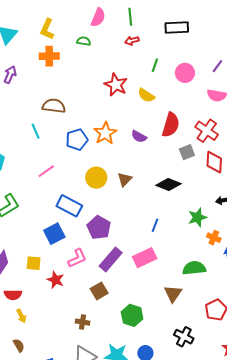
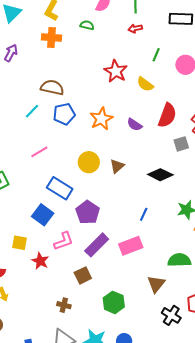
cyan line: (36, 131) -> (32, 111), turned 63
blue pentagon: (77, 140) -> (64, 114), moved
blue square: (54, 234) -> (43, 215), turned -30
black cross: (184, 337) -> (171, 315), moved

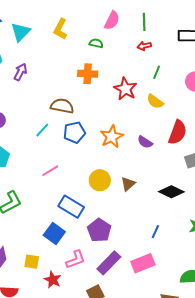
orange cross: (51, 37) -> (88, 74), moved
green line: (156, 55) -> (157, 72), moved

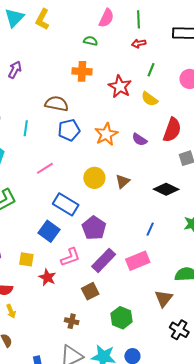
yellow L-shape: (60, 29) -> (42, 19), moved
cyan triangle: (20, 32) -> (14, 18), moved
cyan line: (42, 130) -> (26, 128), moved, turned -35

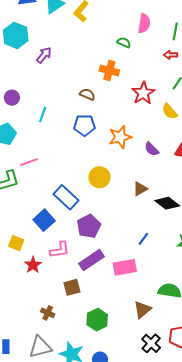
pink semicircle: (106, 18) -> (144, 23), turned -30
brown semicircle: (57, 104) -> (87, 94), moved, size x0.7
pink line: (45, 168) -> (29, 162), moved
brown triangle: (123, 181) -> (140, 189), moved

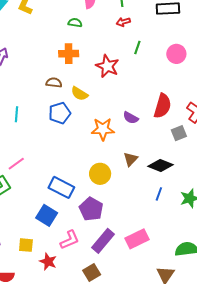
yellow semicircle: (170, 111) -> (79, 94), moved
orange star: (120, 137) -> (103, 129), moved, turned 30
yellow circle: (99, 177) -> (100, 174), moved
blue line: (143, 239) -> (159, 194), moved

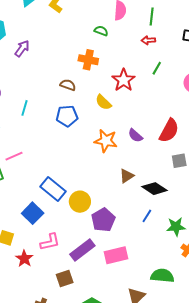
yellow semicircle: (79, 94) -> (103, 102), moved
yellow circle: (100, 174) -> (80, 202), moved
purple pentagon: (91, 209) -> (103, 220), moved

